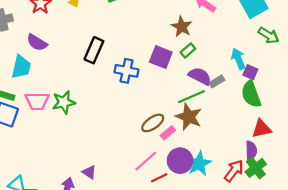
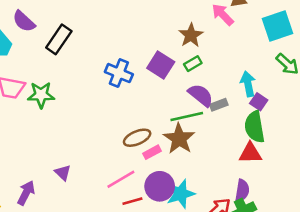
black rectangle: (94, 50) -> (59, 39), moved
red triangle: (262, 129) -> (250, 153), moved
purple triangle: (89, 172) -> (63, 173), moved

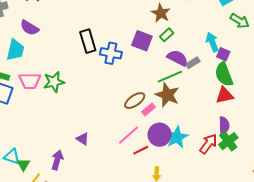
black rectangle: (59, 39) -> (88, 41), moved, turned -40

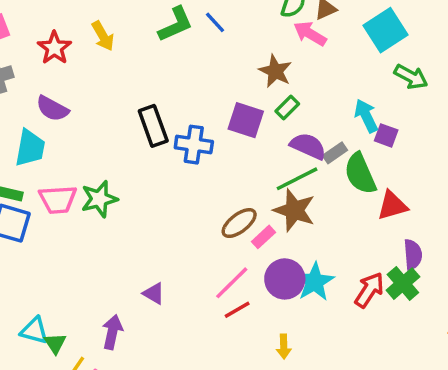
green semicircle: (224, 74) -> (360, 174), moved
purple semicircle: (224, 125) -> (413, 255), moved
red line: (141, 150) -> (237, 310), moved

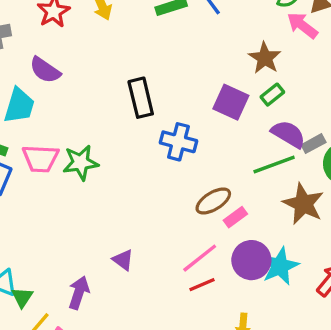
blue cross: (194, 145) -> (178, 142), moved
brown star: (294, 210) -> (303, 204), moved

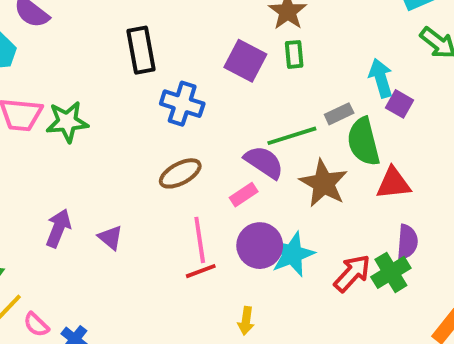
green rectangle: (272, 95) -> (294, 54), turned -60
purple semicircle: (288, 134) -> (264, 162), moved
brown ellipse: (213, 201) -> (180, 173), moved
pink line: (200, 258) -> (200, 240), turned -63
purple arrow: (79, 293) -> (58, 228), moved

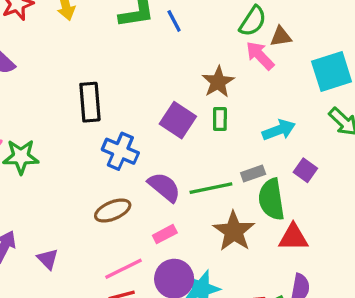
cyan arrow: (381, 78) -> (279, 130), moved, turned 80
purple semicircle: (264, 162) -> (164, 187), moved
pink line: (200, 240) -> (123, 269), turned 66

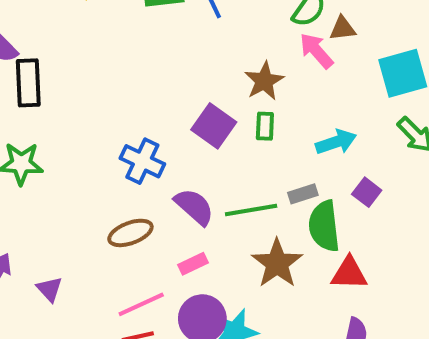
black rectangle: (90, 102) -> (28, 83), moved

